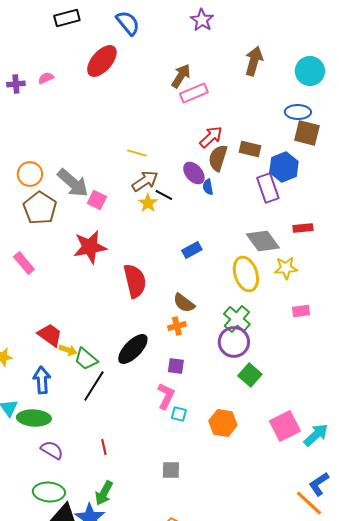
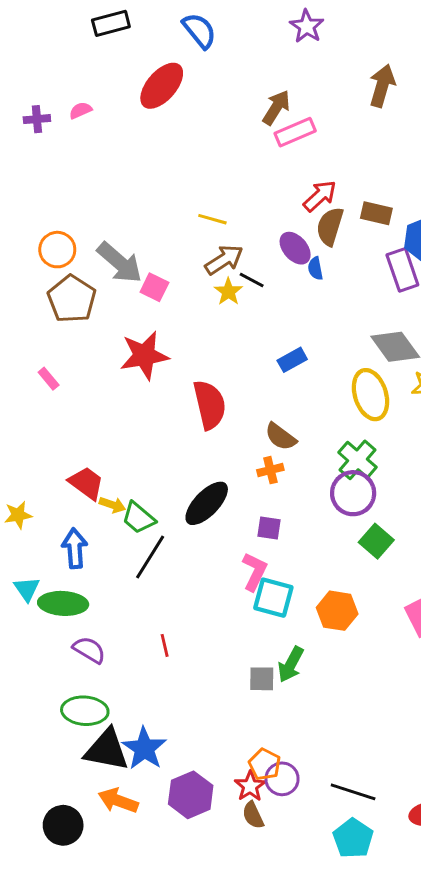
pink rectangle: (24, 263) -> (49, 379), size x0.7
cyan square: (179, 414) -> (273, 598), size x1.8
green arrow: (104, 493) -> (291, 664), moved

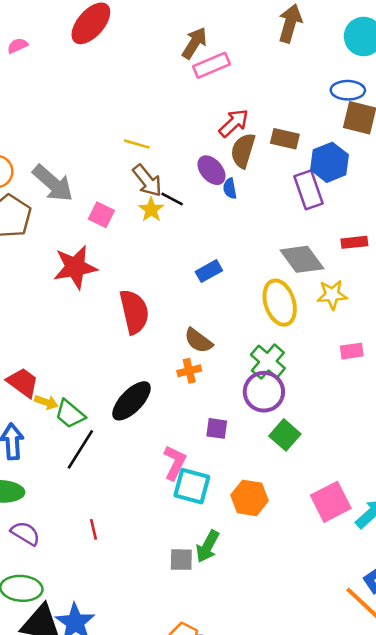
brown arrow: (224, 260) -> (147, 181), turned 84
pink square: (154, 287) -> (101, 215), moved
purple square: (269, 528) -> (217, 428), moved

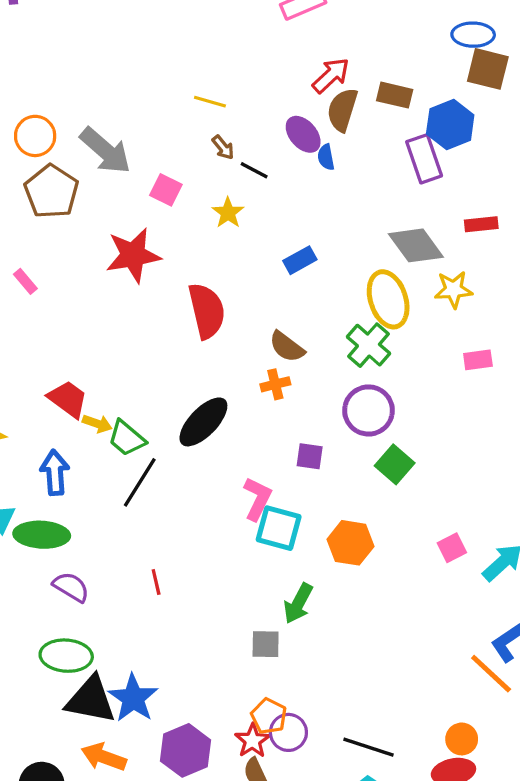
brown arrow: (147, 181) -> (223, 147), size x0.6
yellow star: (151, 210) -> (228, 213), moved
green cross: (268, 362) -> (368, 345), moved
pink square: (331, 502) -> (452, 548), size x0.6
gray square: (181, 560) -> (266, 644), moved

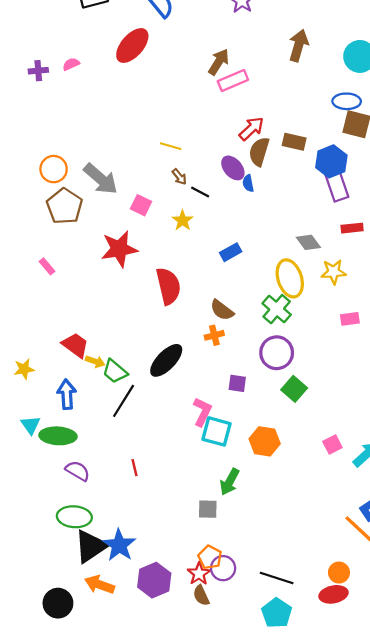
purple rectangle: (424, 159) -> (337, 185), moved
gray diamond: (416, 245) -> (308, 242), size x0.7
black triangle: (91, 700) -> (91, 546), turned -45

